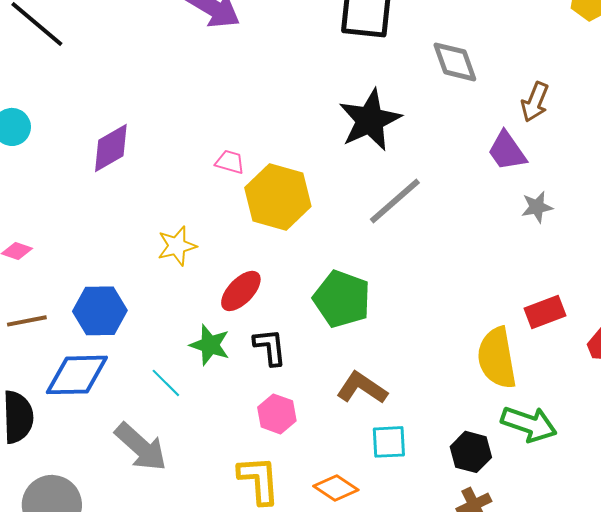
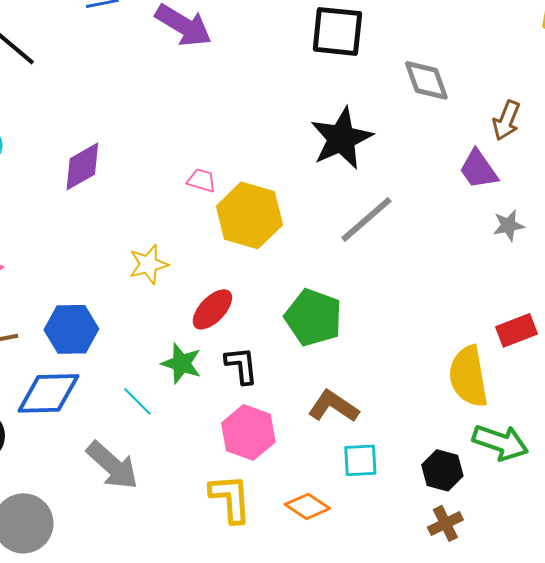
pink hexagon: (277, 414) -> (248, 432), size x1.4

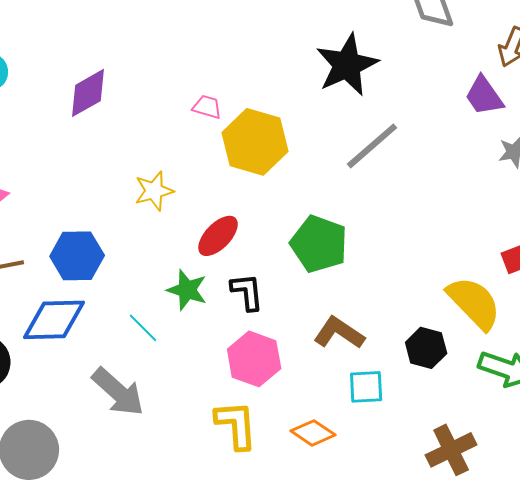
yellow semicircle: (468, 376) -> (474, 303), turned 146
black hexagon: (442, 470) -> (426, 348), moved
brown cross: (445, 523) -> (451, 450), size x1.4

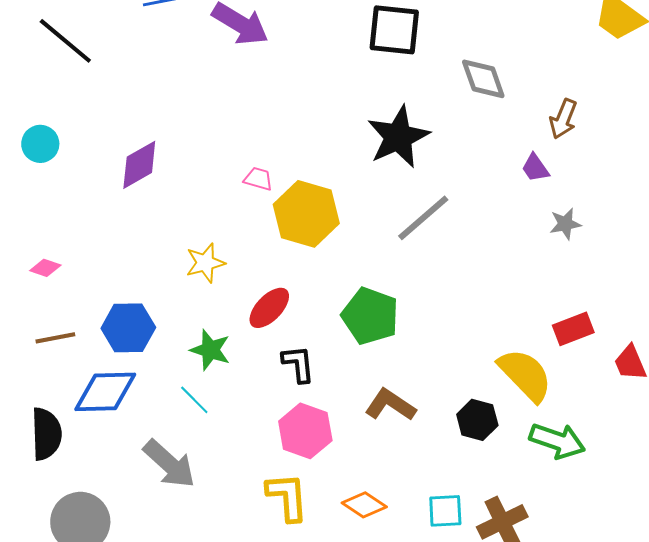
purple trapezoid: (484, 96) -> (535, 168), size x0.7
green star: (187, 290) -> (210, 350), moved
cyan square: (366, 387) -> (445, 511), moved

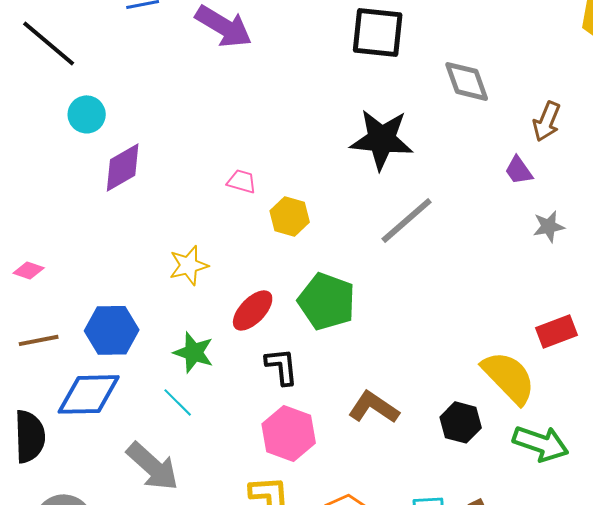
black star: (398, 137) -> (382, 139), turned 30
cyan circle: (40, 144) -> (87, 114), moved
yellow hexagon: (306, 214) -> (290, 216), size x0.6
green pentagon: (370, 316) -> (327, 301), moved

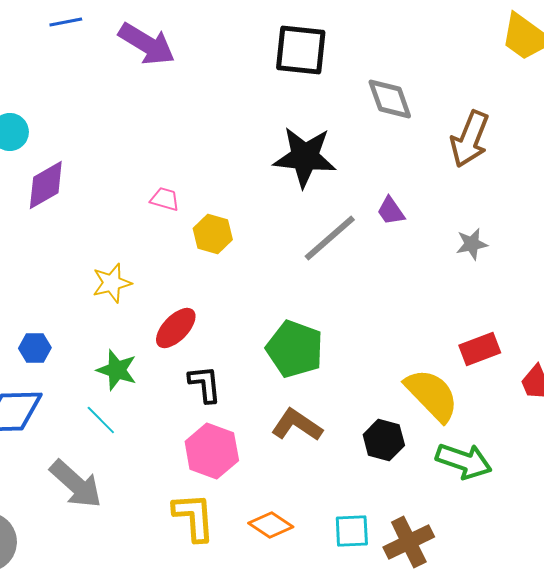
brown arrow: (547, 121) -> (470, 139), size x1.4
purple trapezoid: (519, 170) -> (391, 211), moved
green pentagon: (327, 301) -> (295, 349), moved
blue hexagon: (112, 330) -> (35, 348), size x0.6

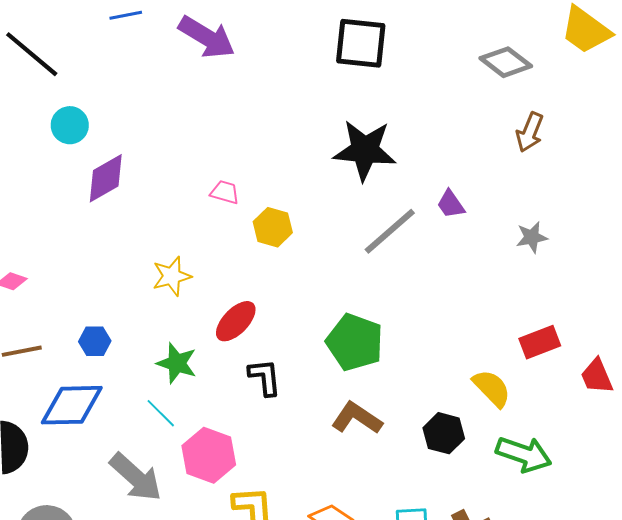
gray diamond: (390, 99) -> (506, 62), moved, turned -33
brown arrow: (470, 139) -> (530, 132), size x0.7
yellow semicircle: (432, 395) -> (492, 388), size x0.7
pink hexagon: (212, 451) -> (209, 455), moved

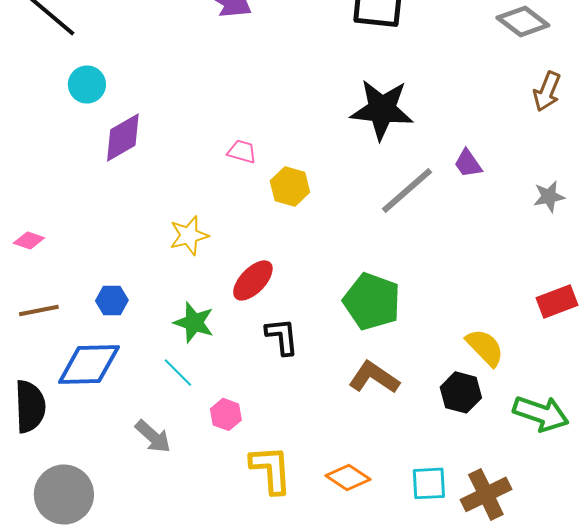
yellow semicircle: (492, 388) -> (485, 347), moved
pink hexagon: (209, 455) -> (226, 414), size x0.6
gray arrow: (136, 477) -> (153, 436), size x0.7

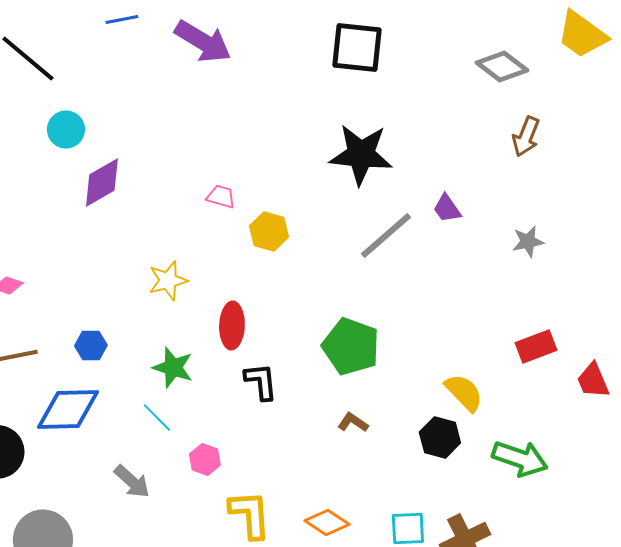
red ellipse: (253, 280) -> (232, 326), turned -42
brown L-shape: (374, 377) -> (353, 422), size x0.6

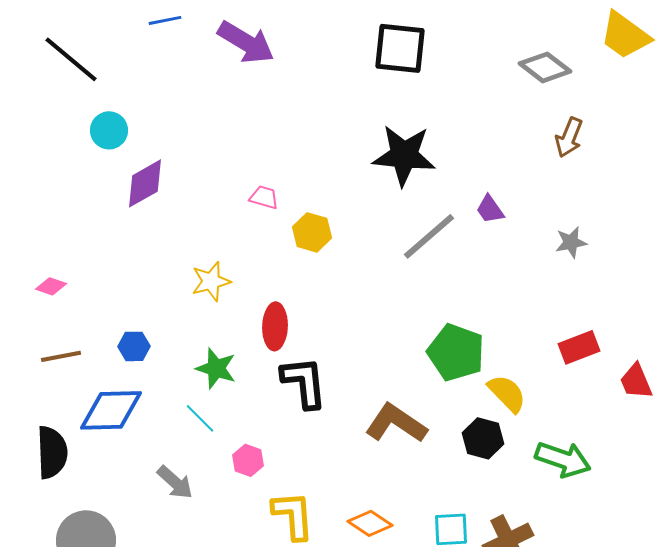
green pentagon: (351, 346) -> (456, 352), moved
black L-shape: (261, 382) -> (304, 382), size x1.4
brown L-shape: (353, 422) -> (396, 423), size x2.0

